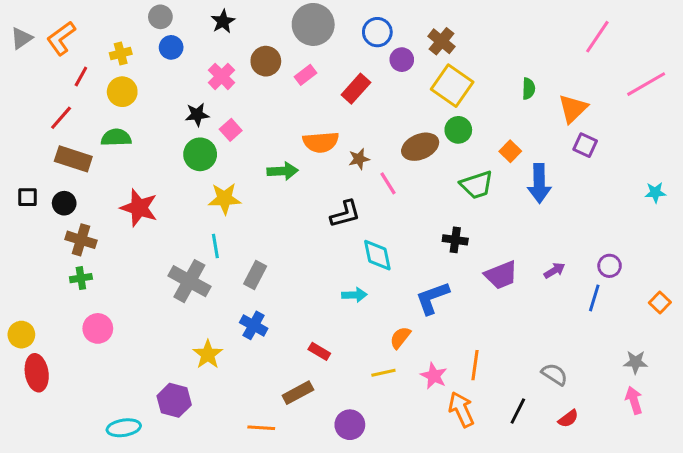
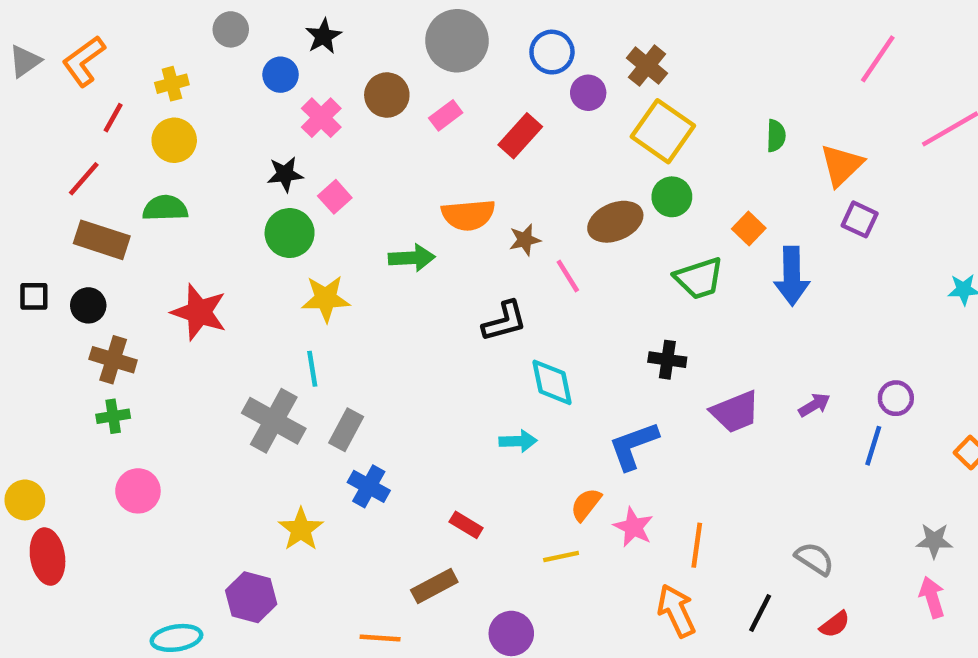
blue circle: (171, 47) -> (281, 75), moved
gray rectangle: (255, 275) -> (346, 430), moved
pink star: (434, 376) -> (633, 527), moved

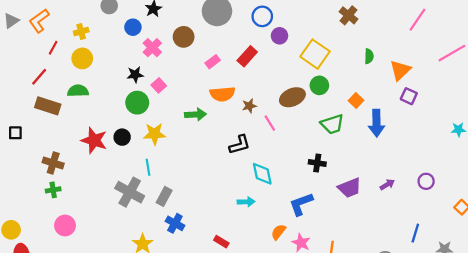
brown cross: (647, 66) -> (348, 15), moved
pink rectangle: (446, 115) -> (213, 62), moved
black circle: (88, 305) -> (122, 137), moved
blue line: (873, 446) -> (415, 233), moved

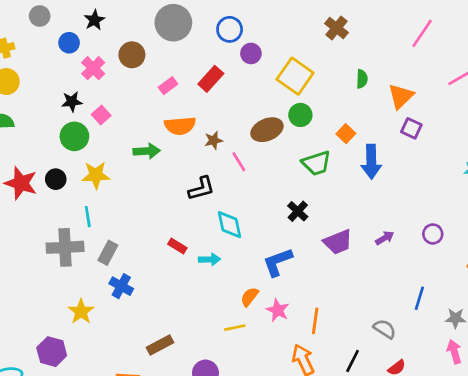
black cross: (317, 163) -> (298, 211), turned 35
gray cross: (130, 192) -> (65, 247), turned -32
red rectangle: (221, 242) -> (177, 246), moved

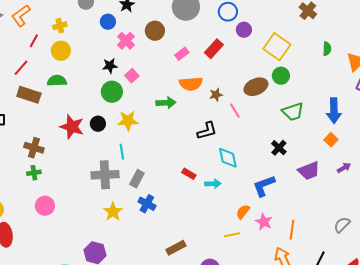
orange square: (346, 134) -> (331, 140), moved
yellow star: (81, 312) -> (113, 212), moved
gray semicircle: (385, 329) -> (342, 225), moved, turned -78

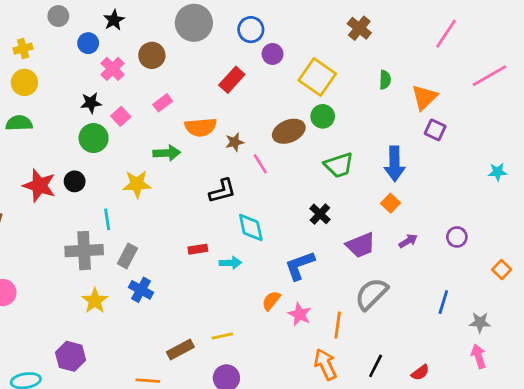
pink rectangle: (182, 54) -> (163, 103), moved
yellow star: (128, 121) -> (137, 184), moved
red rectangle: (189, 174) -> (198, 249), turned -40
gray semicircle: (342, 225) -> (371, 294), moved, size x1.5
yellow line: (232, 235) -> (222, 336), moved

